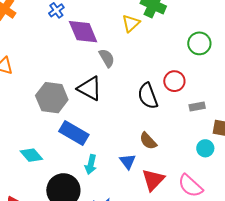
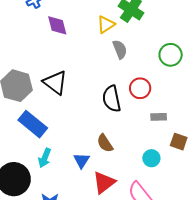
purple diamond: (83, 32) -> (57, 25), size x0.7
gray semicircle: (107, 58) -> (120, 49), moved
cyan circle: (205, 148) -> (151, 158), moved

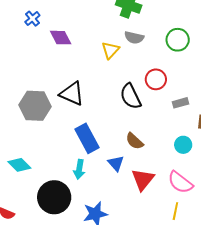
yellow triangle: (106, 24) -> (110, 50), moved
gray semicircle: (120, 49) -> (134, 38), moved, turned 138
blue rectangle: (33, 124) -> (87, 138), moved, turned 36

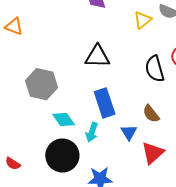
black triangle: (72, 94) -> (97, 56), turned -32
gray hexagon: (35, 106) -> (42, 84), moved
cyan diamond: (19, 165) -> (64, 120), moved

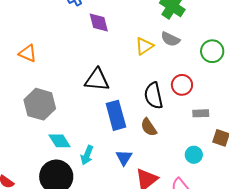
orange triangle: (14, 26) -> (28, 53), moved
blue rectangle: (105, 103) -> (116, 115), moved
brown semicircle: (151, 114) -> (149, 127), moved

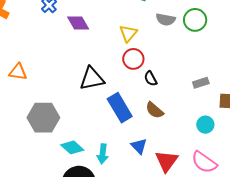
gray semicircle: (170, 39) -> (166, 19), moved
red circle: (182, 85) -> (133, 59), moved
black semicircle: (154, 96) -> (151, 79), size x0.6

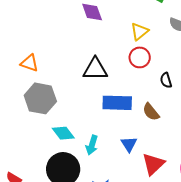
orange triangle: (18, 72) -> (29, 63), moved
black semicircle: (151, 79) -> (166, 80), moved
blue rectangle: (120, 108) -> (117, 103), turned -68

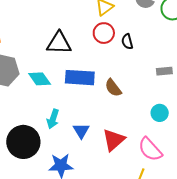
black semicircle: (166, 80) -> (127, 42), moved
cyan diamond: (63, 133) -> (40, 79), moved
blue triangle: (129, 144) -> (81, 131), moved

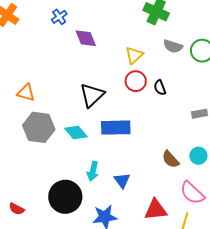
black triangle: (59, 43) -> (92, 95), turned -40
brown semicircle: (113, 88) -> (170, 159), moved
red triangle: (114, 140) -> (156, 210), moved, turned 40

